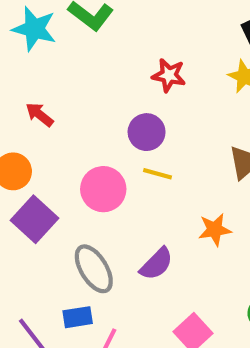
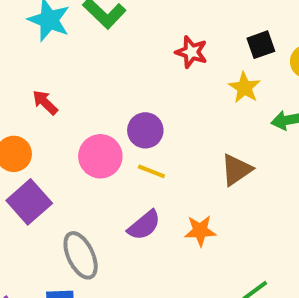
red star: (169, 75) -> (191, 52), moved
pink circle: (103, 189) -> (100, 156), moved
purple semicircle: (157, 264) -> (144, 225), moved

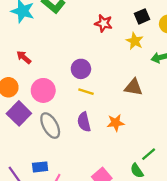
pink circle: (100, 156) -> (43, 90), moved
brown triangle: (236, 170) -> (133, 87), turned 48
purple semicircle: (144, 225) -> (84, 122), turned 120
gray ellipse: (81, 255) -> (50, 126), moved

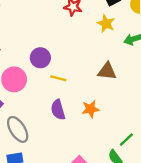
purple circle: (81, 69) -> (40, 58), moved
gray ellipse: (50, 126) -> (18, 129), moved

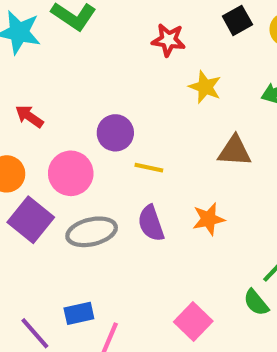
yellow star: (106, 24) -> (205, 87), moved
gray ellipse: (18, 129) -> (92, 232), moved, turned -68

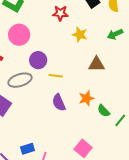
pink circle: (71, 173) -> (19, 35), moved
gray ellipse: (92, 232) -> (20, 80), moved
green semicircle: (256, 302) -> (104, 111), moved

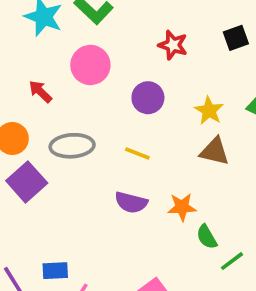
yellow star: (80, 35) -> (209, 111), moved
purple circle: (38, 60) -> (148, 98), moved
purple semicircle: (59, 102) -> (131, 202), turned -66

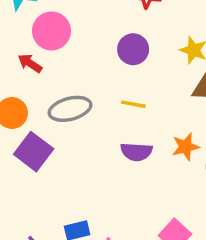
pink circle: (90, 65) -> (51, 31), moved

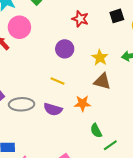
gray ellipse: (70, 109) -> (22, 104), moved
orange star: (186, 147) -> (82, 103), moved

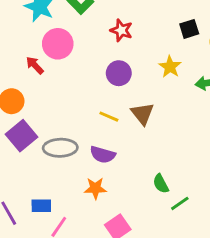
red star: (80, 19) -> (121, 30), moved
yellow star: (100, 58) -> (170, 67), moved
brown triangle: (102, 81) -> (142, 114), moved, turned 36
orange star: (82, 103) -> (95, 188), moved

